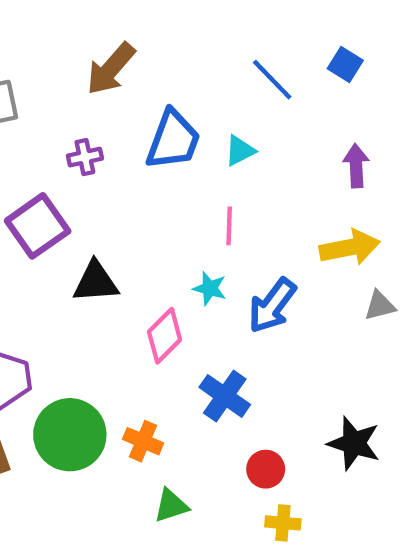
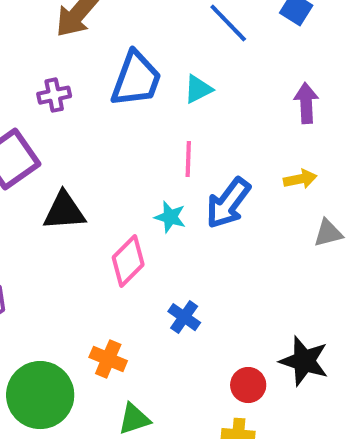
yellow arrow: (350, 247) -> (300, 179), size x0.6
blue arrow: (272, 306) -> (228, 203), moved
blue cross: (225, 396) -> (184, 317), size x0.7
green circle: (70, 435) -> (40, 395), moved
red circle: (266, 469) -> (248, 385), moved

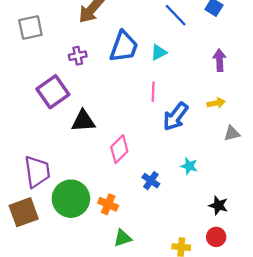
cyan star: (170, 217) -> (189, 166), moved
black star: (304, 361) -> (218, 205), size x0.7
red circle: (248, 385) -> (216, 237), moved
green circle: (40, 395) -> (71, 199), moved

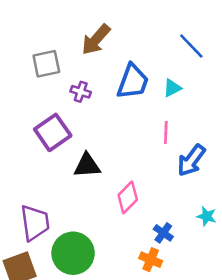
gray square: (30, 28) -> (46, 64), moved
purple cross: (78, 56) -> (81, 92), turned 30
orange cross: (108, 204) -> (151, 260), moved

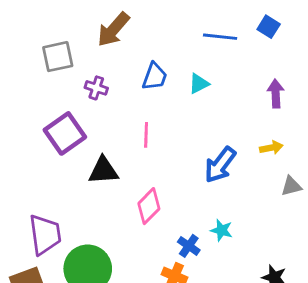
blue line: (191, 46) -> (220, 37), turned -40
blue trapezoid: (133, 82) -> (155, 77), size x0.7
pink line: (166, 132) -> (146, 135), moved
cyan star: (207, 216) -> (222, 230), moved

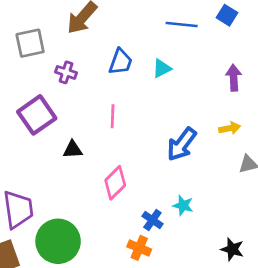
black triangle: (103, 170) -> (73, 150), size x0.7

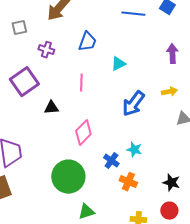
gray square: (30, 43) -> (19, 28), size x0.7
cyan triangle: (162, 68) -> (118, 64), moved
green circle: (58, 241) -> (68, 177), moved
orange cross: (139, 248) -> (128, 182), moved

